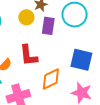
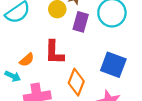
orange diamond: (51, 79) -> (76, 82), turned -50

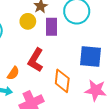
red L-shape: (54, 52) -> (36, 60), turned 45

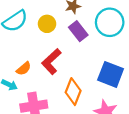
yellow circle: (28, 21) -> (47, 24), moved
purple rectangle: (51, 27) -> (78, 31), turned -54

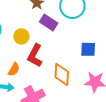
yellow circle: (47, 24) -> (21, 36), moved
blue square: (111, 74) -> (88, 49), size x0.7

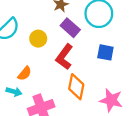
blue square: (88, 49) -> (105, 52), moved
red L-shape: (35, 56) -> (64, 57), moved

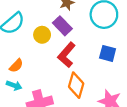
purple rectangle: (70, 28) -> (62, 26), moved
orange semicircle: (25, 74) -> (16, 66), moved

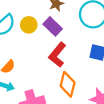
yellow circle: (42, 35) -> (29, 25), moved

